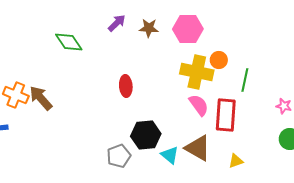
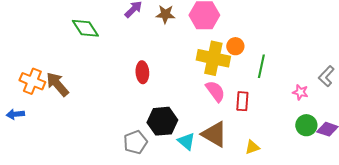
red rectangle: (226, 115) -> (242, 101), size x0.6

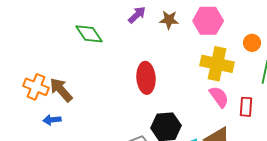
orange circle: (235, 46) -> (252, 43), moved
red ellipse: (142, 72) -> (146, 78), size x1.4
blue arrow: (15, 114) -> (52, 120), moved

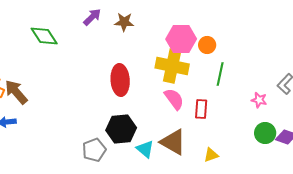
pink hexagon: (208, 21) -> (181, 39), moved
red ellipse: (146, 78) -> (120, 80), moved

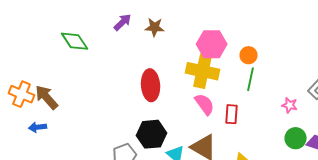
orange circle: (207, 45) -> (249, 55), moved

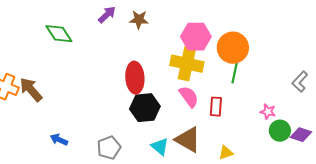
orange circle: (249, 55) -> (233, 48), size x1.8
pink star: (290, 105) -> (268, 112), moved
blue arrow: (38, 127) -> (59, 140), moved, turned 30
black hexagon: (152, 134) -> (145, 108), moved

